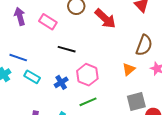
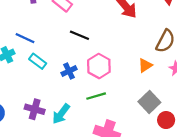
gray square: (136, 102) -> (149, 102), turned -36

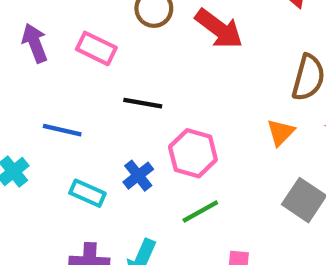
blue line: (25, 38) -> (62, 130), moved
cyan rectangle: (38, 61) -> (87, 193), moved

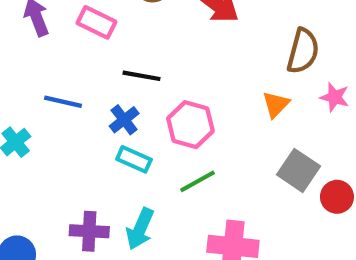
blue cross: (138, 176) -> (124, 120), moved
cyan rectangle: (87, 193) -> (134, 159), moved

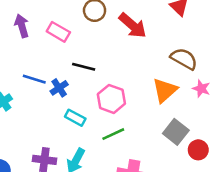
brown semicircle: (303, 51) -> (184, 59), turned -80
orange triangle: (276, 104) -> (165, 90), size x1.5
blue cross: (124, 120) -> (59, 88), moved

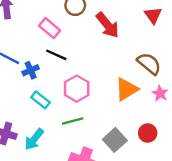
pink rectangle: (58, 32) -> (50, 28), moved
gray square: (176, 132) -> (115, 140), moved
red circle: (198, 150) -> (148, 133), moved

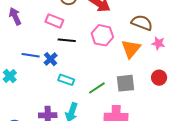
pink hexagon: (77, 89) -> (102, 35), moved
gray square: (115, 140) -> (125, 83), moved, turned -36

